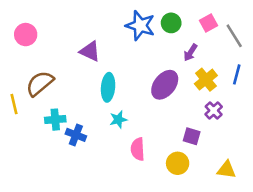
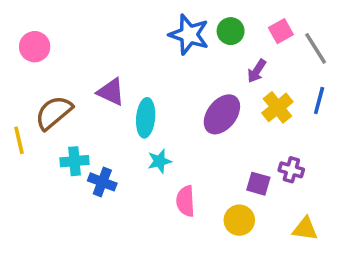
purple triangle: (90, 51) -> (111, 92), moved
purple cross: (214, 110) -> (291, 170), moved, turned -30

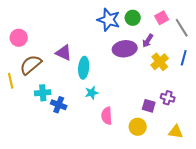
pink circle: (35, 47) -> (19, 38), moved
purple ellipse: (222, 114) -> (125, 49), moved, turned 45

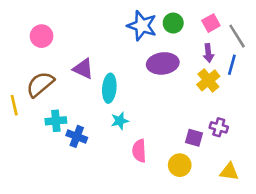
pink circle: (19, 38) -> (42, 36), moved
purple arrow: (148, 41) -> (208, 53), moved, turned -40
blue line: (184, 58) -> (232, 65), moved

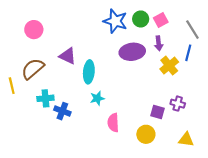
pink square: (211, 23) -> (161, 20), moved
purple arrow: (208, 53) -> (159, 43), moved

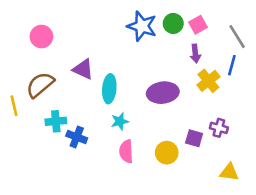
purple ellipse: (132, 52) -> (163, 93), moved
pink semicircle: (113, 123) -> (126, 151), moved
yellow circle: (146, 134) -> (167, 153), moved

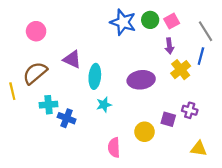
pink semicircle: (126, 151) -> (114, 148), moved

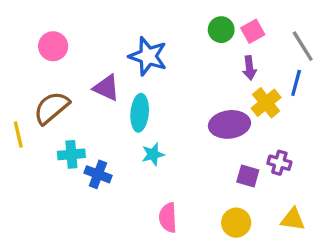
blue star: (123, 22) -> (148, 56), moved
purple ellipse: (141, 80) -> (229, 124), moved
yellow circle: (145, 132) -> (236, 223), moved

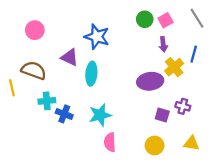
gray line: (303, 46) -> (197, 18), moved
brown semicircle: (51, 108) -> (34, 70), turned 60
cyan star: (153, 154) -> (100, 115), moved, size x1.5

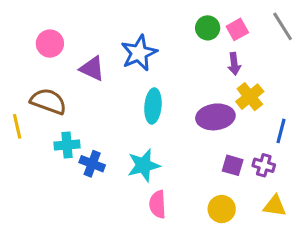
blue star: (97, 37) -> (139, 53), turned 30
blue line: (194, 54) -> (281, 131), moved
purple triangle: (70, 57) -> (92, 69), moved
cyan ellipse: (91, 74) -> (153, 106), moved
purple cross: (183, 106) -> (264, 165), moved

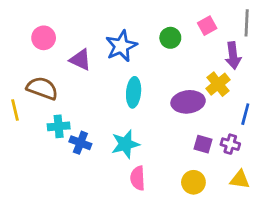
gray line: (283, 26) -> (247, 23), turned 35
green circle: (208, 28) -> (170, 38), moved
purple arrow: (234, 64) -> (233, 56), moved, size x1.4

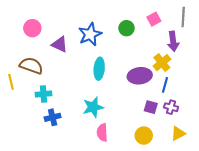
blue line: (245, 114) -> (165, 85), moved
blue cross: (80, 143) -> (53, 117), moved, turned -35
yellow triangle: (240, 180) -> (178, 133), turned -35

